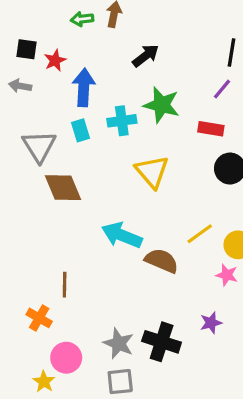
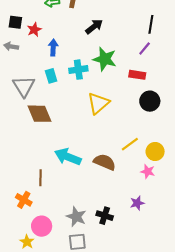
blue arrow: (84, 87) -> (53, 47), size x0.7
yellow triangle: (152, 172) -> (98, 103), turned 30
cyan arrow: (122, 235) -> (68, 157), moved
black cross: (162, 342) -> (105, 216), size x0.7

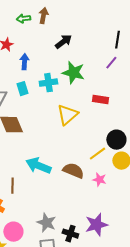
red rectangle: (137, 75) -> (100, 100), moved
black circle: (150, 101) -> (116, 140), moved
pink star: (148, 171) -> (99, 180), moved
purple star: (137, 203) -> (96, 225), moved, size x1.6
black cross: (105, 216) -> (70, 234), moved

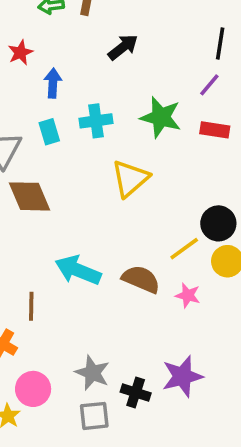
green star: (73, 73) -> (161, 117), moved
red rectangle: (100, 100) -> (215, 130), moved

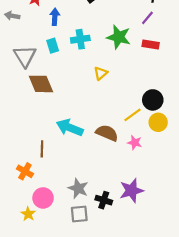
yellow triangle: (130, 178) -> (101, 73), size x0.6

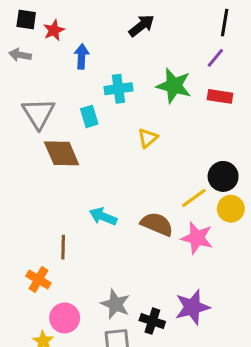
cyan rectangle: (53, 46) -> (89, 116), moved
cyan arrow: (70, 128) -> (103, 216), size x0.7
pink star: (135, 143) -> (197, 238), size x1.5

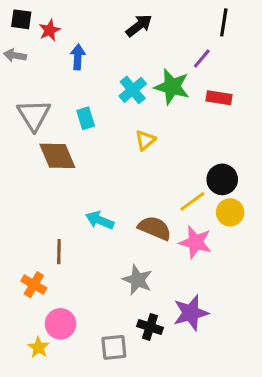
purple line: (215, 58) -> (202, 59), moved
cyan cross: (118, 89) -> (133, 90), moved, turned -32
gray star: (115, 304) -> (137, 280), moved

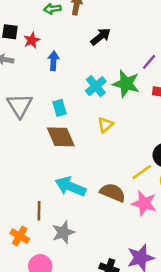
brown diamond: (57, 156) -> (61, 137), moved
cyan arrow: (100, 220) -> (70, 186), size x1.4
gray star: (137, 280) -> (63, 232), moved, turned 30

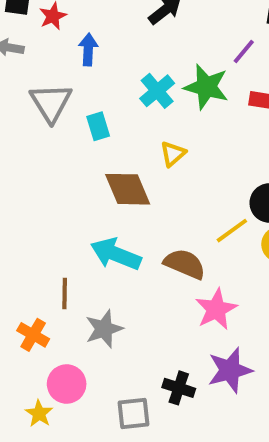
gray triangle: (20, 105) -> (51, 103), moved
brown diamond: (61, 137) -> (128, 189), moved
pink star: (144, 203) -> (216, 309), moved, turned 30

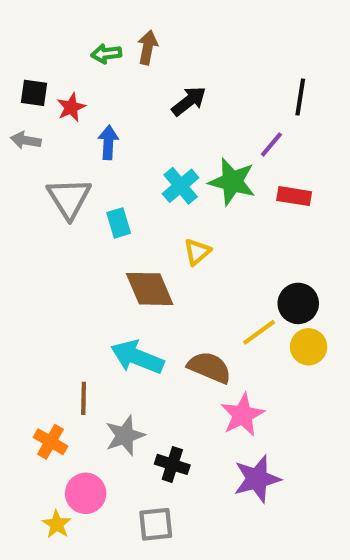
black cross: (179, 388) -> (172, 464), moved

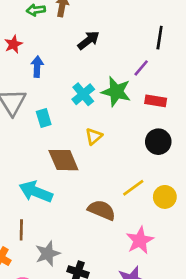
black circle: (298, 303) -> (158, 142), moved
cyan arrow: (137, 357) -> (36, 192), moved
pink star: (242, 415) -> (140, 240), moved

